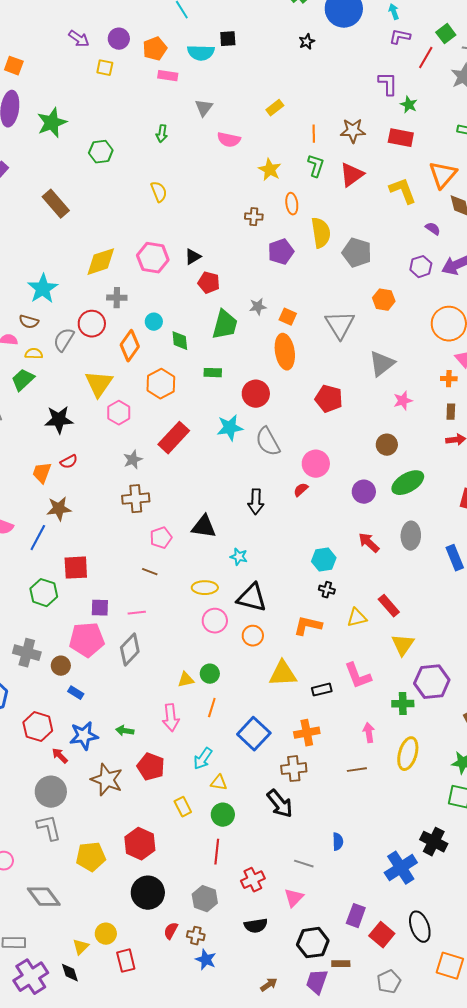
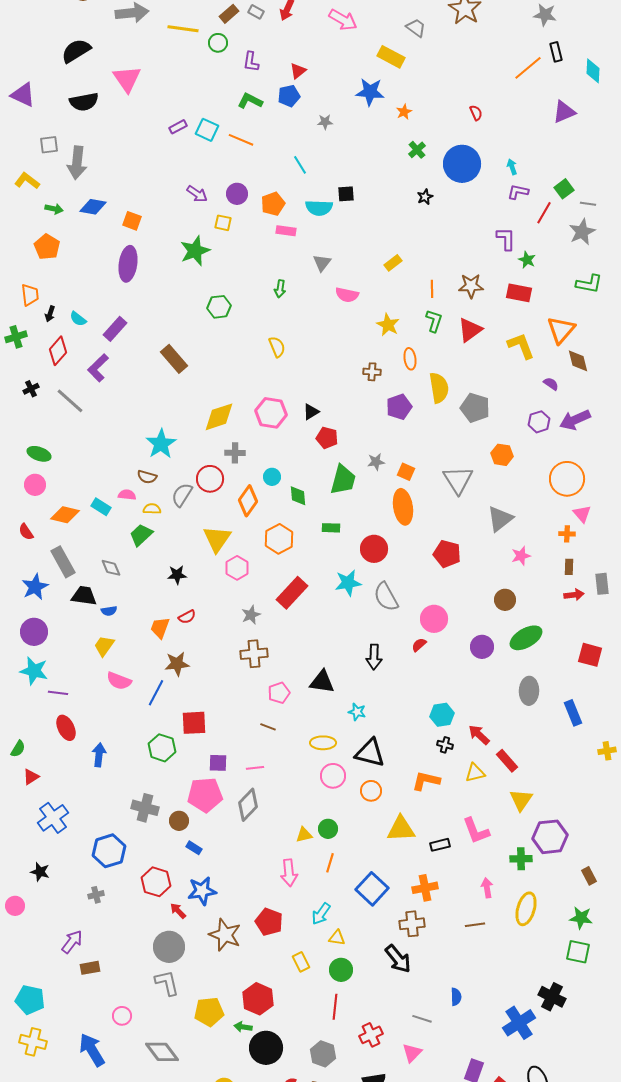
green star: (52, 123) -> (195, 251), moved
black star: (59, 420) -> (177, 575), size x0.7
red arrow: (369, 543) -> (479, 735), moved
green arrow: (125, 731) -> (243, 1027), moved

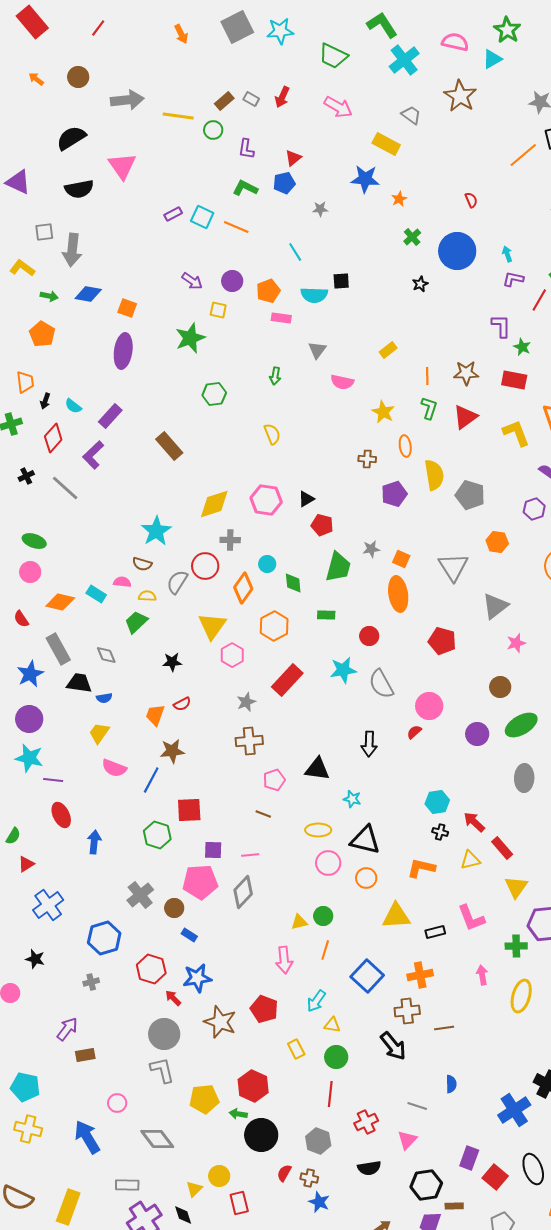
red circle: (374, 549) -> (369, 636), size x0.7
gray cross: (145, 808) -> (140, 895), turned 36
brown line: (475, 925) -> (444, 1028), moved

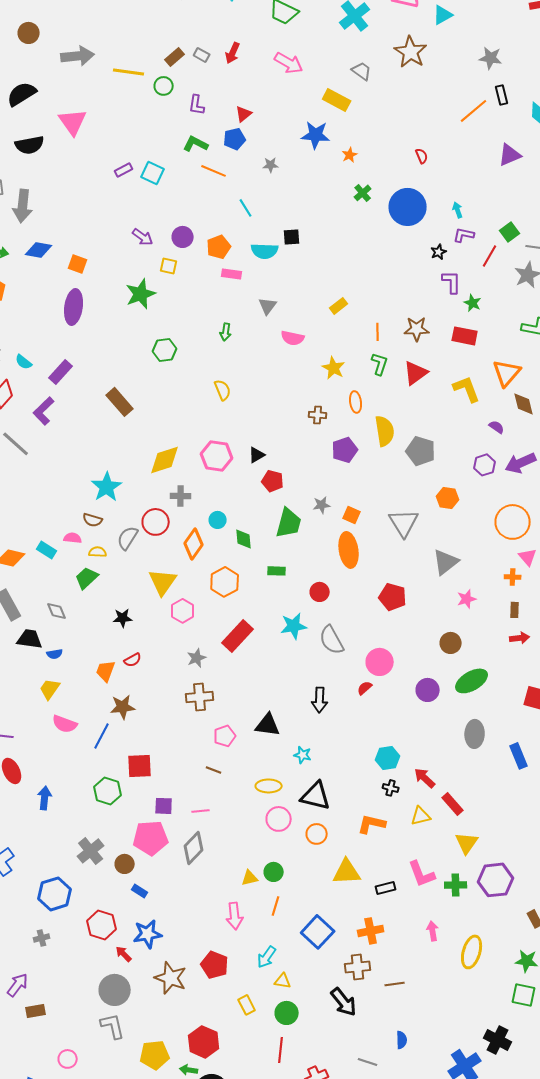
orange line: (236, 227) -> (214, 171), moved
black star: (420, 284) -> (439, 252), moved
green cross: (516, 946) -> (456, 885), moved

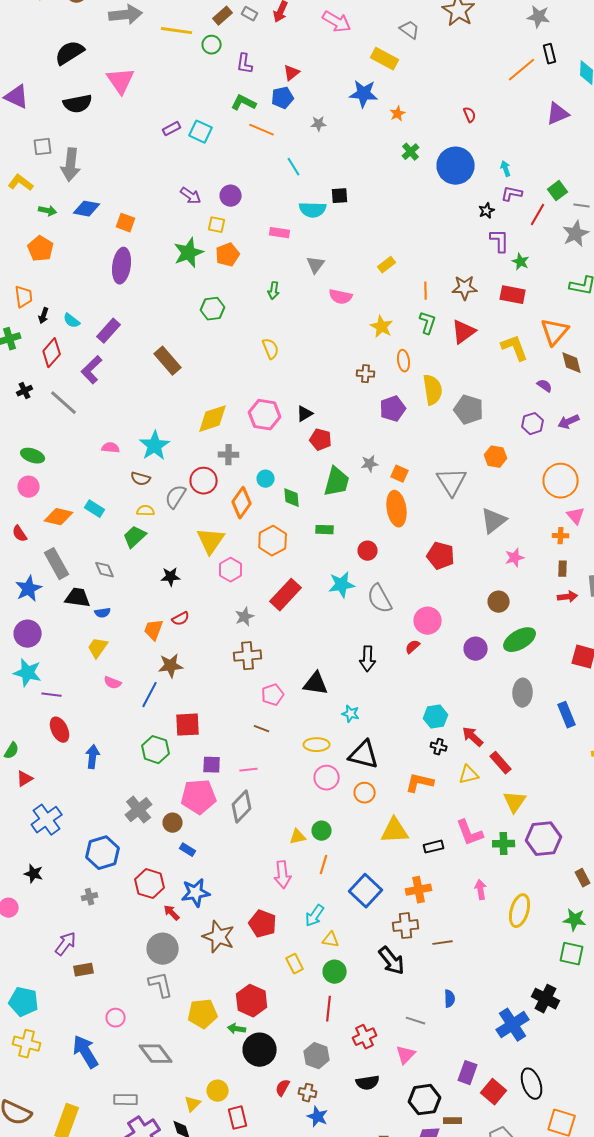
orange pentagon: (219, 247) -> (228, 255), moved
purple arrow: (521, 463) -> (569, 422), size x0.7
pink semicircle: (73, 538) -> (111, 448), moved
pink semicircle: (65, 724) -> (113, 683), size x0.7

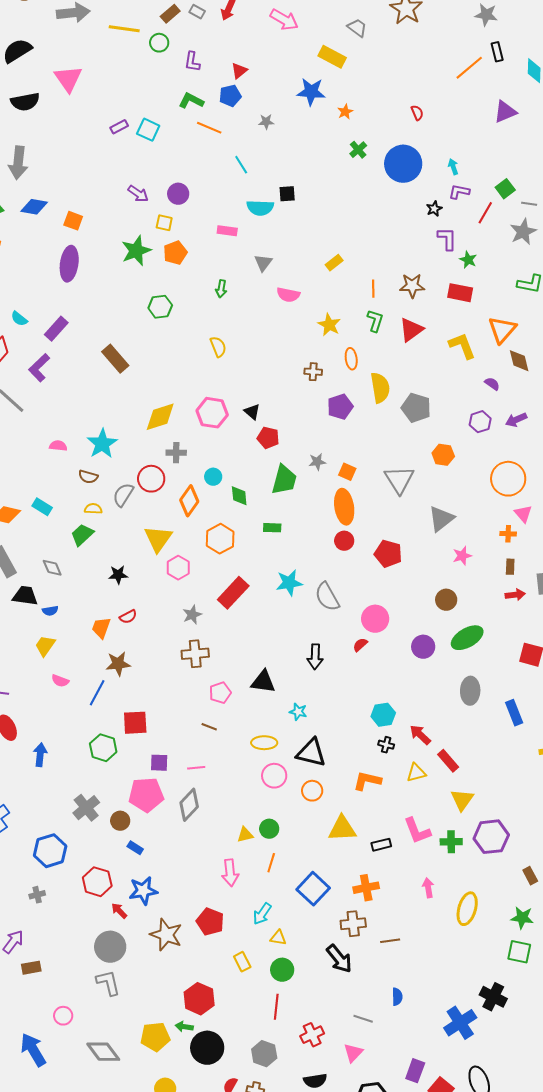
black triangle: (305, 414) -> (252, 412), turned -48
red circle: (368, 551) -> (344, 541), moved
yellow pentagon: (203, 1014) -> (155, 1037), moved

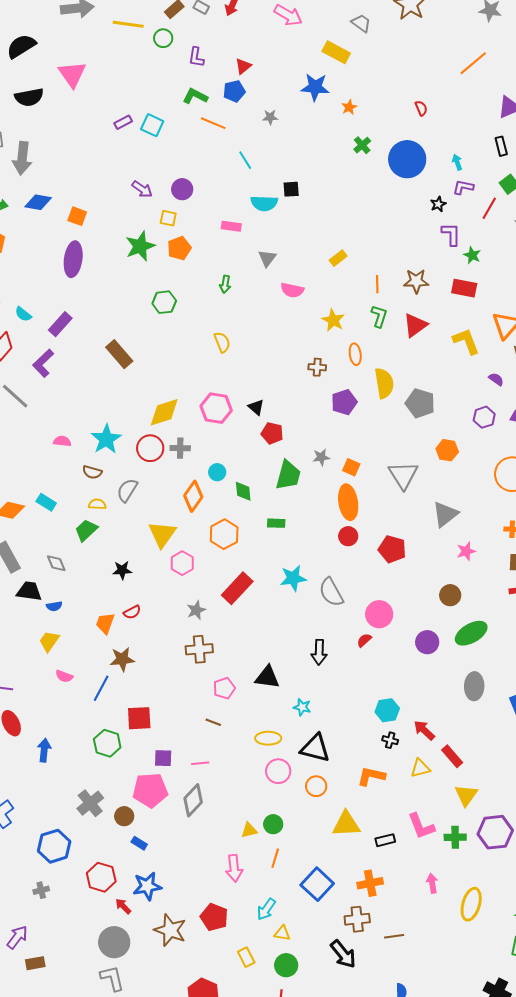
black rectangle: (497, 52) -> (501, 146), moved
red circle: (151, 479) -> (150, 448), moved

